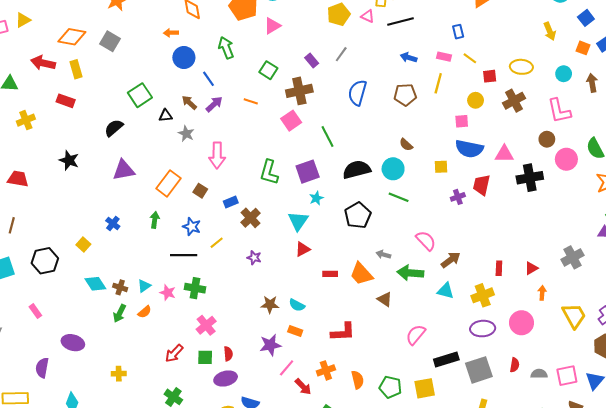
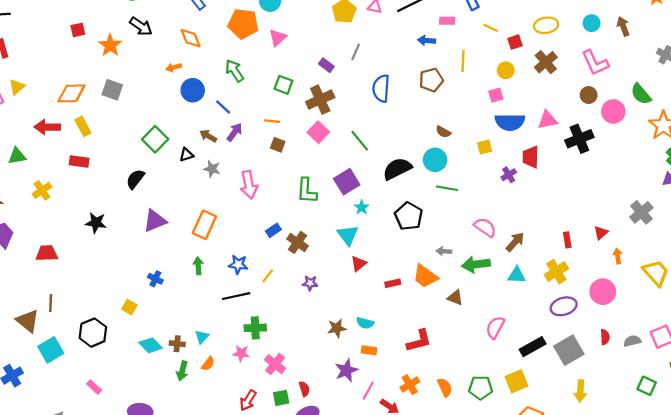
pink rectangle: (444, 57) -> (447, 21), moved
brown square: (200, 191) -> (278, 145), moved
pink star: (168, 293) -> (241, 353), moved

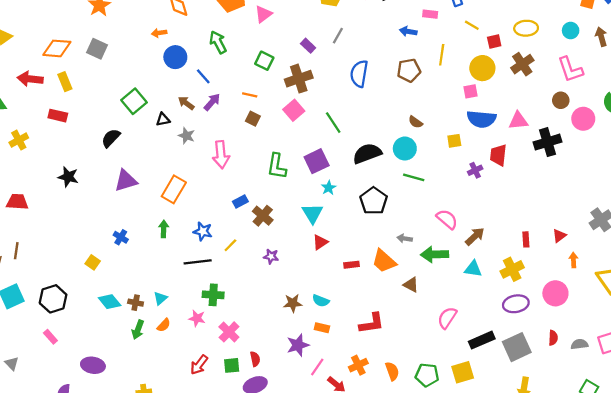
yellow circle: (506, 70) -> (482, 68), size x1.5
black hexagon: (93, 333) -> (53, 299), moved

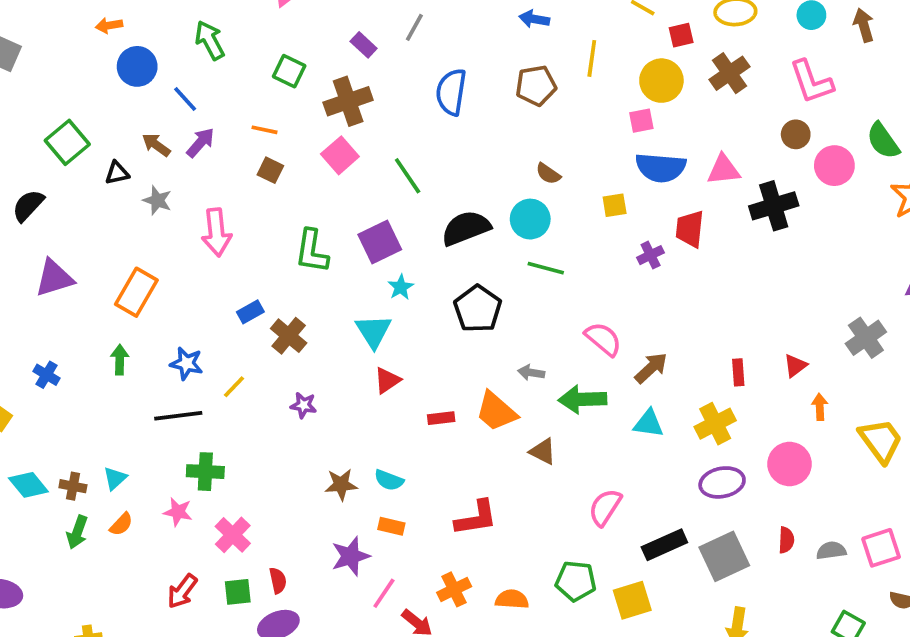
orange semicircle: (392, 371) -> (512, 599), turned -66
green pentagon: (427, 375) -> (576, 581), moved

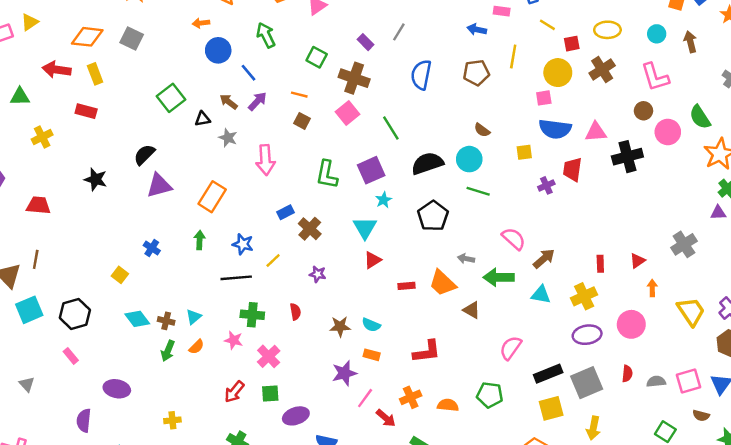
brown cross: (348, 101) -> (354, 78), turned 36
black semicircle: (28, 206) -> (144, 155), moved
red semicircle: (278, 581) -> (295, 312), moved
yellow square: (632, 600) -> (551, 408), moved

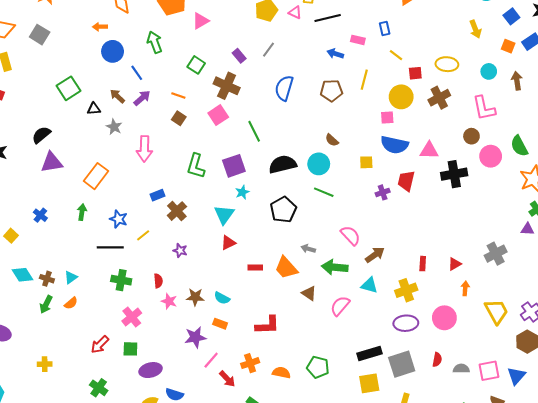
pink star: (234, 340) -> (169, 301), moved
pink semicircle: (511, 348) -> (340, 306), moved

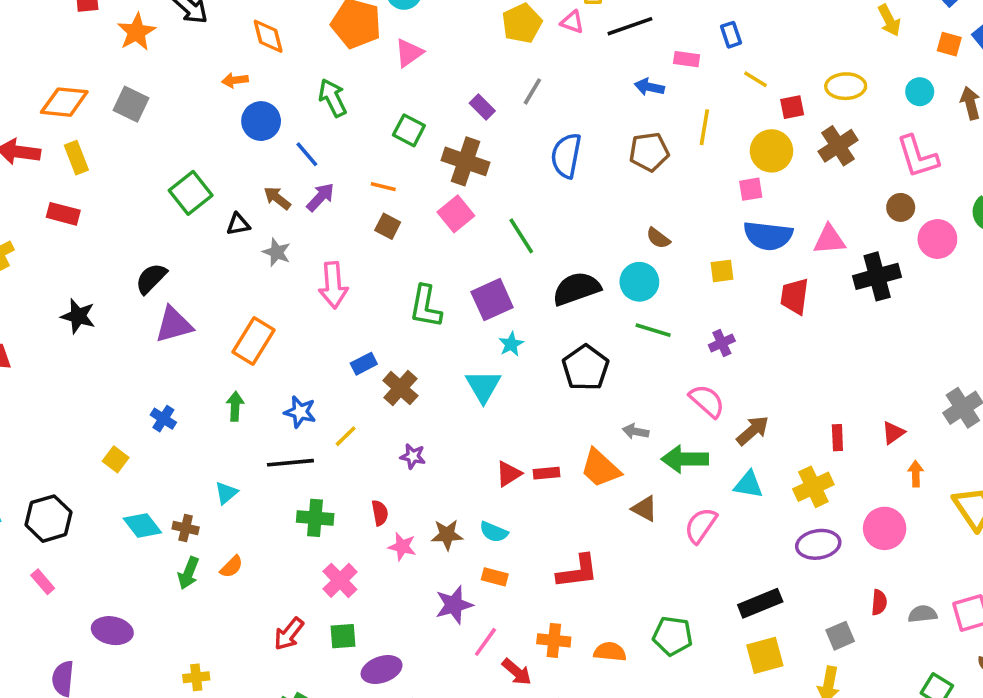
purple cross: (383, 192) -> (722, 343), moved
red triangle: (228, 243) -> (509, 474), moved
cyan triangle: (71, 277) -> (226, 493), moved
orange cross: (250, 363) -> (554, 640), turned 30
gray square: (402, 364) -> (840, 636), moved, size x0.6

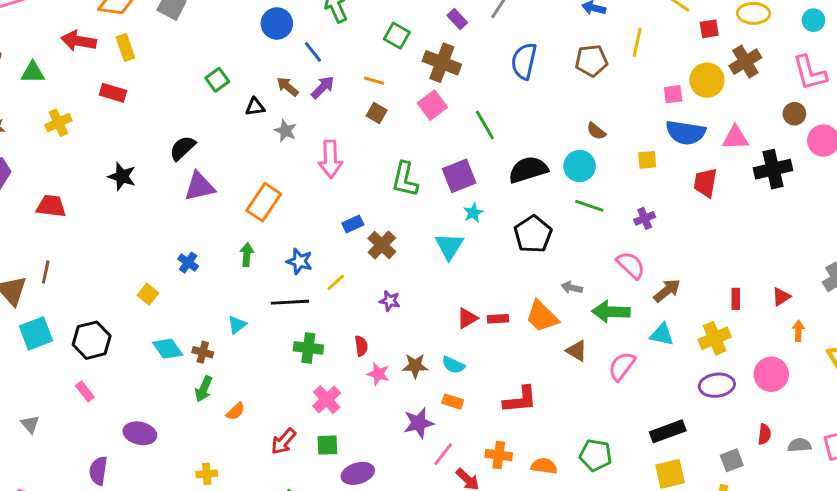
yellow circle: (772, 151) -> (707, 80), moved
green square: (191, 193) -> (217, 80), size x0.7
orange semicircle: (232, 567) -> (236, 411), moved

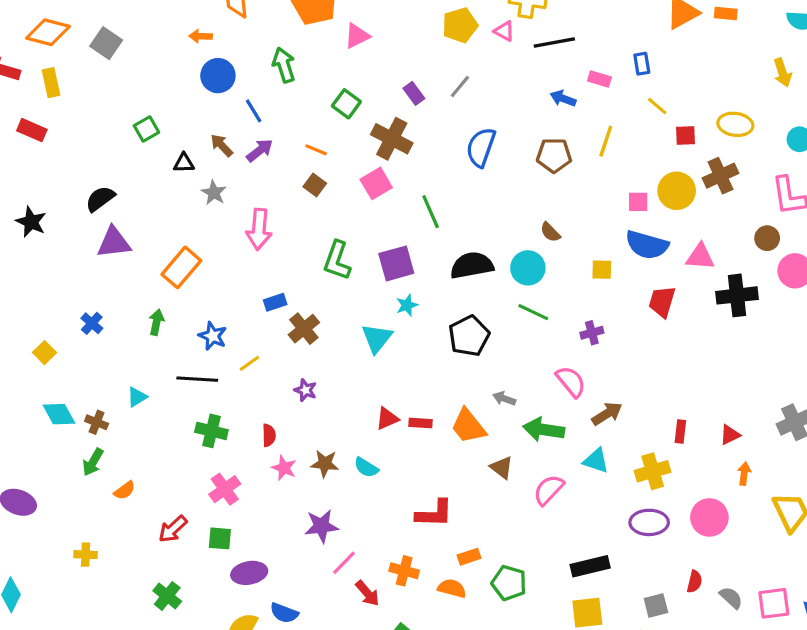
orange rectangle: (453, 402) -> (469, 557), moved, turned -42
gray semicircle: (799, 445) -> (731, 598), turned 40

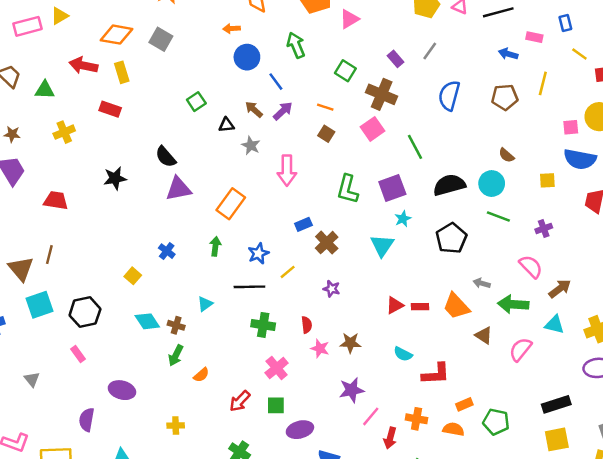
black semicircle: (100, 199) -> (166, 157), turned -90
black star: (31, 222) -> (115, 178), turned -30
blue star: (213, 336) -> (258, 253), turned 30
cyan semicircle: (366, 467) -> (403, 354), moved
red arrow: (367, 593) -> (390, 438), turned 60

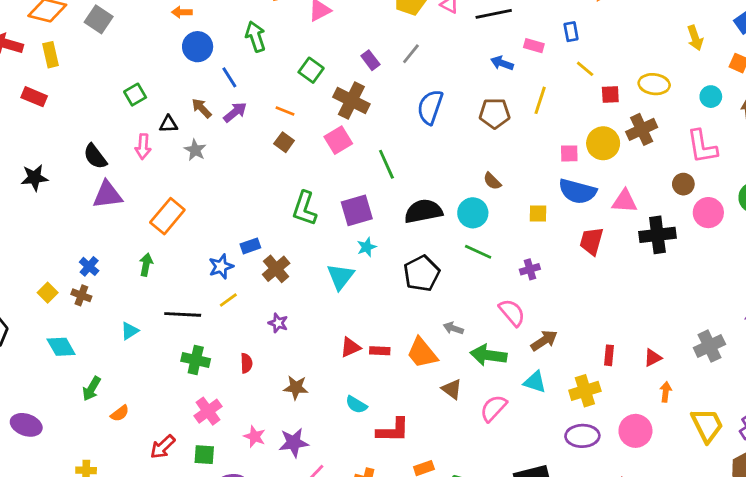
pink arrow: (287, 170) -> (143, 147), moved, size x0.7
blue star: (258, 253) -> (221, 267), moved
brown cross: (176, 325) -> (81, 295), moved
pink star: (320, 348) -> (255, 437), moved

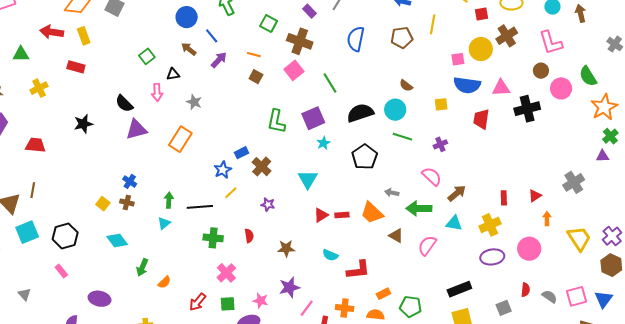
brown arrow: (202, 108) -> (189, 49), moved
gray star: (195, 150) -> (194, 102), moved
green arrow: (146, 265) -> (169, 200), moved
cyan triangle: (340, 277) -> (308, 179), moved
pink star: (255, 437) -> (261, 301), moved

